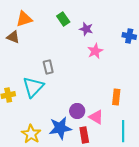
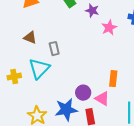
brown triangle: (13, 37) -> (30, 38), moved
pink star: (95, 51) -> (109, 28), moved
orange rectangle: (116, 97) -> (113, 79), moved

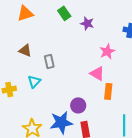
pink star: (109, 28) -> (107, 51), moved
cyan triangle: (39, 69) -> (34, 81), size x0.6
pink triangle: (102, 99) -> (97, 73), moved

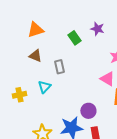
orange triangle: (25, 13) -> (35, 30), moved
green rectangle: (64, 13) -> (74, 38), moved

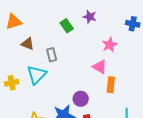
orange triangle: (35, 30) -> (14, 22), moved
cyan triangle: (44, 87) -> (37, 75), size x1.5

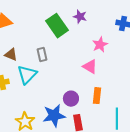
green rectangle: (67, 26) -> (57, 26), size x1.6
brown triangle: (28, 44) -> (11, 55), moved
orange rectangle: (111, 85) -> (97, 96), moved

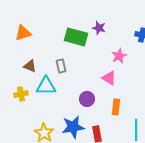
green rectangle: (57, 26) -> (76, 37), turned -40
cyan triangle: (27, 75) -> (46, 86), turned 45
purple circle: (71, 99) -> (87, 99), moved

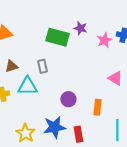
pink star: (119, 56) -> (104, 40), moved
brown triangle: (30, 66) -> (11, 66), turned -40
pink triangle: (109, 78) -> (115, 78), moved

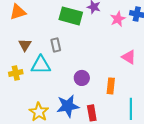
brown triangle: (11, 66) -> (25, 45), turned -40

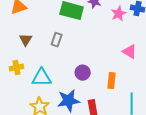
gray rectangle: (56, 45) -> (57, 40), turned 32
cyan triangle: (41, 65) -> (42, 78), moved

